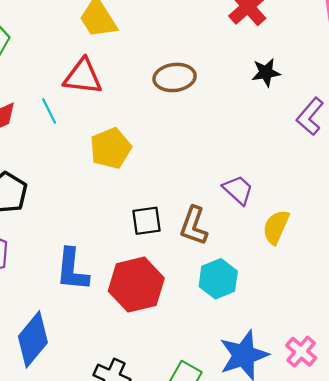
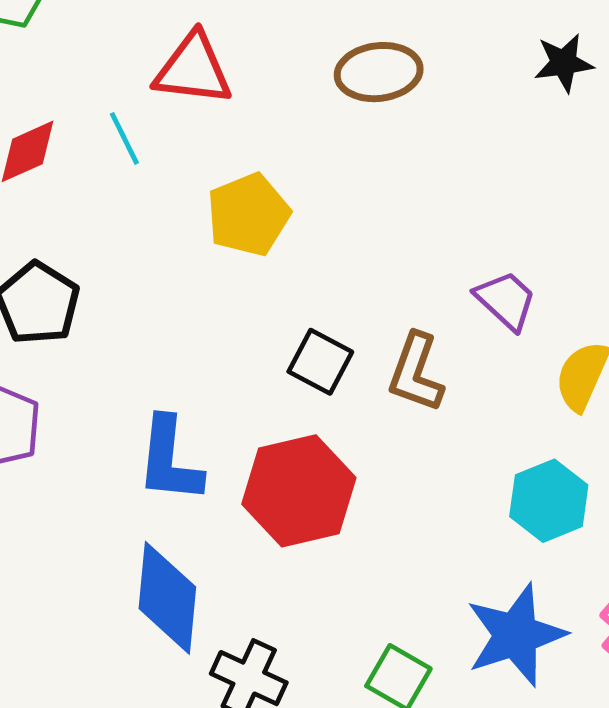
black square: (147, 221) -> (320, 362), turned 36
cyan hexagon: (218, 279) -> (549, 501), moved
blue diamond: (33, 339) -> (167, 598), moved, turned -34

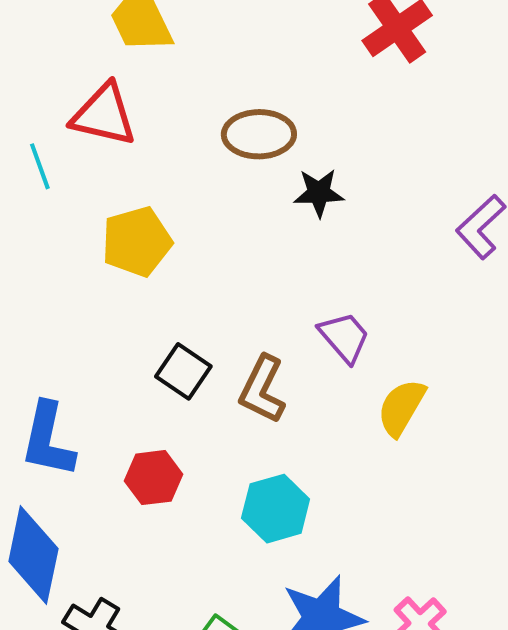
black star: (564, 63) -> (319, 193), moved
red hexagon: (299, 491) -> (153, 478), size x0.6
cyan hexagon: (549, 501) -> (276, 509), moved

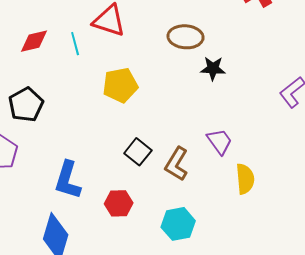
yellow semicircle: (401, 407) -> (245, 179), turned 140

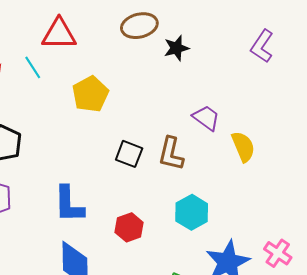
red hexagon: (119, 203) -> (129, 227), moved

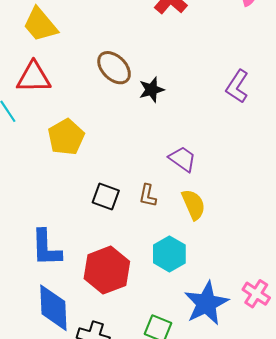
brown ellipse: (139, 26) -> (114, 68), turned 60
yellow semicircle: (243, 147) -> (193, 205), moved
brown L-shape: (171, 154) -> (148, 196), size x0.7
red hexagon: (129, 227) -> (107, 270), size x1.6

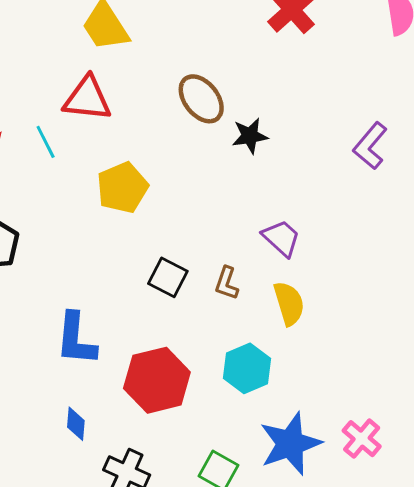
blue diamond: (53, 308) -> (76, 424), size x0.5

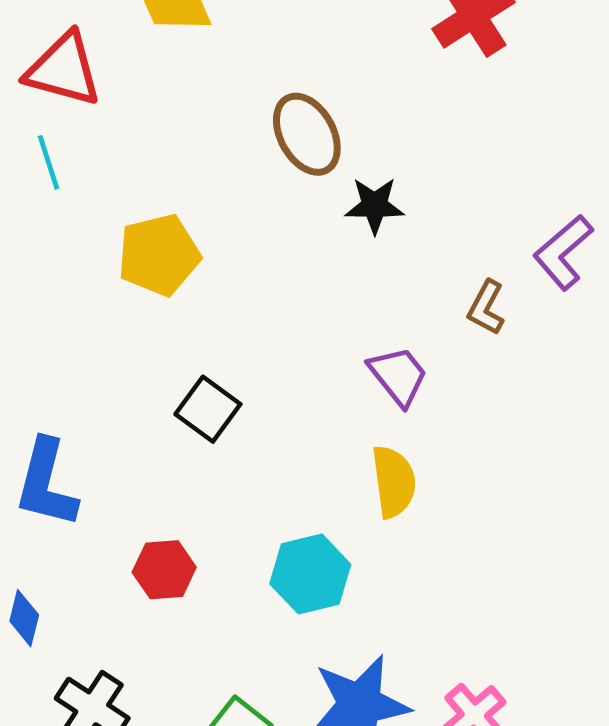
red triangle: (87, 99) -> (64, 70), moved
brown L-shape: (227, 283) -> (486, 308), moved
red hexagon: (157, 380) -> (164, 570), size x0.6

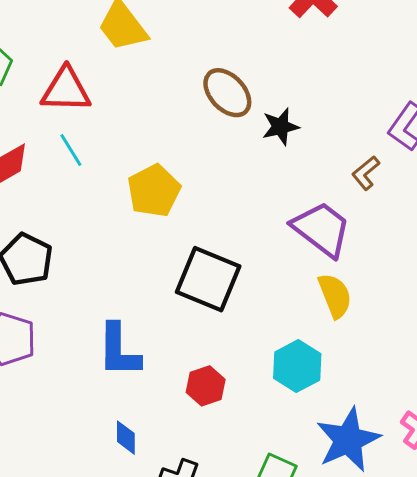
brown L-shape: (486, 308) -> (366, 173), turned 36
purple trapezoid: (398, 376) -> (322, 229), size x1.5
black square: (208, 409) -> (208, 279), size x1.6

